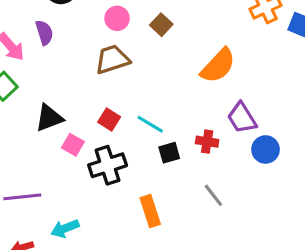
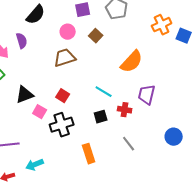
purple trapezoid: (242, 118) -> (147, 95), turned 45
cyan line: (150, 124) -> (104, 92), moved
blue circle: (266, 149) -> (174, 137), moved

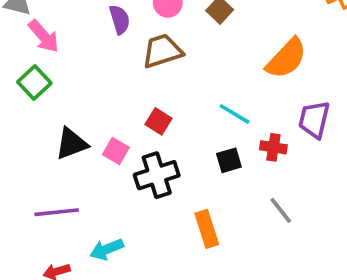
purple semicircle: (22, 41) -> (120, 19), moved
black triangle: (25, 95) -> (71, 144), moved

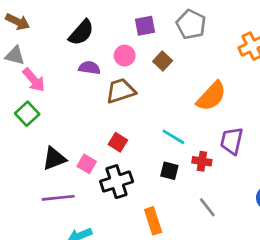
purple semicircle: (120, 19) -> (89, 68), turned -65
black square: (229, 160) -> (169, 171), turned 30
purple line: (57, 212) -> (58, 198), moved

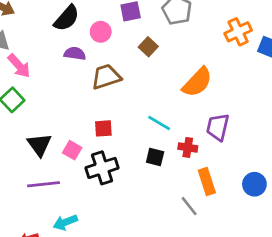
pink circle: (125, 56) -> (101, 32), moved
red square: (118, 142) -> (103, 128), turned -36
black triangle: (54, 159) -> (39, 145), turned -45
gray line: (207, 207) -> (189, 206), moved
orange rectangle: (153, 221) -> (207, 182), moved

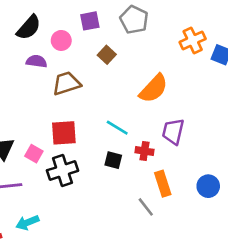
red square: (103, 128) -> (64, 133), size x1.5

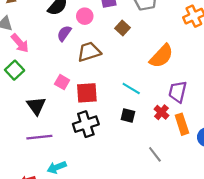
purple semicircle: (37, 61) -> (64, 33), turned -63
red cross: (144, 151) -> (161, 112), moved, turned 32
pink square: (34, 154) -> (62, 82), moved
orange rectangle: (163, 184) -> (182, 124), moved

